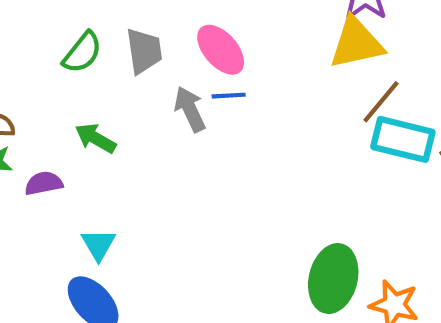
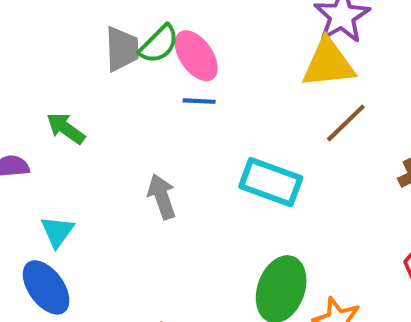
green semicircle: (82, 52) -> (159, 44), moved
gray arrow: (190, 109) -> (162, 197), moved
cyan rectangle: (403, 139) -> (271, 182), moved

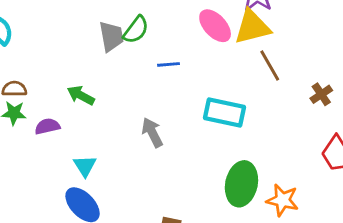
pink ellipse: (196, 56) -> (215, 26), moved
brown line: (346, 123) -> (270, 65), turned -68

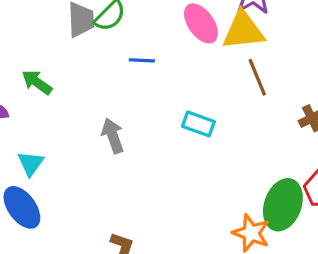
cyan rectangle: (224, 112) -> (198, 124), size x0.7
green ellipse: (241, 184) -> (283, 205), moved

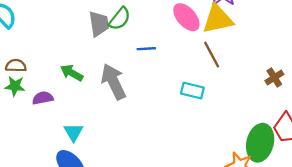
brown line: (257, 77) -> (212, 55), moved
gray arrow: (113, 136) -> (114, 82), moved, size x1.4

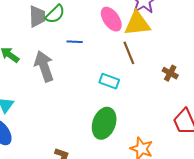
brown cross: (274, 77) -> (170, 73), moved, turned -35
green ellipse: (260, 143) -> (104, 123), moved

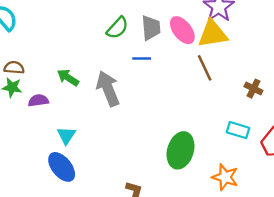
gray trapezoid: (37, 16) -> (151, 28), moved
cyan rectangle: (109, 81) -> (238, 130), moved

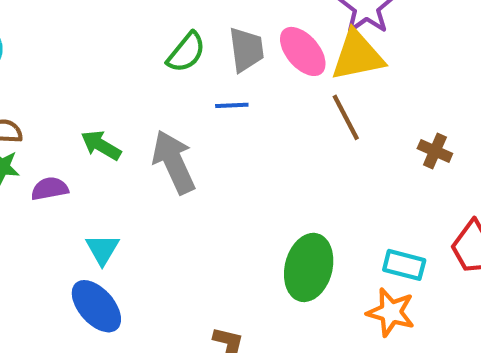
cyan rectangle: (238, 130) -> (404, 265), moved

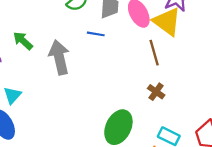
yellow triangle: (357, 56) -> (167, 22), turned 36
brown cross: (435, 151) -> (156, 92), moved

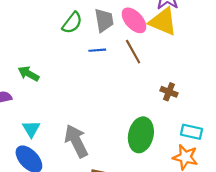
brown line: (154, 53) -> (133, 52), moved
gray arrow: (59, 57) -> (76, 141), moved

